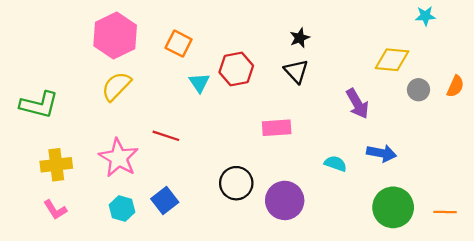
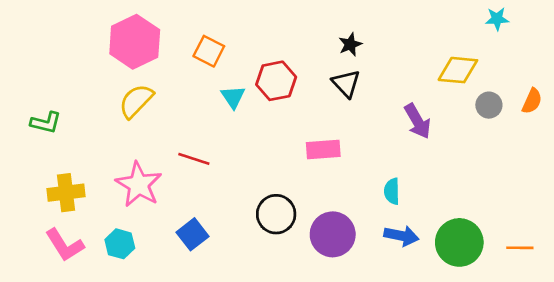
green L-shape: (39, 105) -> (46, 123), size x0.7
blue arrow: (382, 153) -> (401, 236), moved
cyan semicircle: (335, 164) -> (392, 191), turned -110
cyan hexagon: (122, 209) -> (120, 244), moved
pink L-shape: (55, 210) -> (65, 245), size x1.4

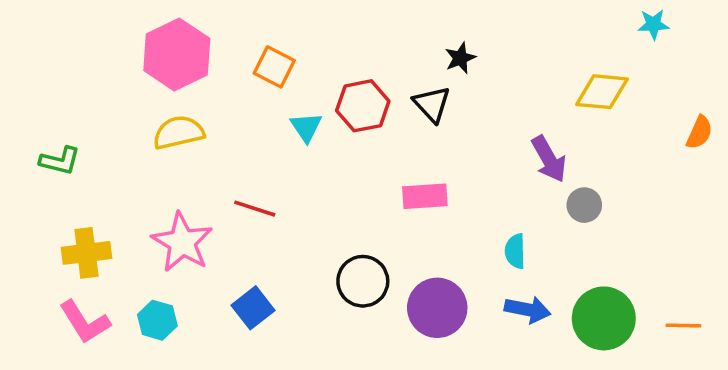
black triangle: (346, 84) -> (432, 104), moved
yellow semicircle: (136, 101) -> (179, 132), turned 33
gray circle: (489, 105) -> (584, 205), moved

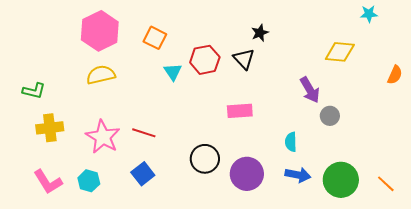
red line: (255, 209) -> (144, 133), moved
yellow cross: (86, 253) -> (50, 128), moved
orange line: (683, 326) -> (386, 184), turned 42

